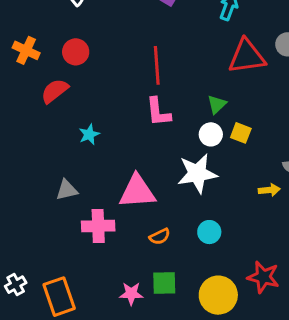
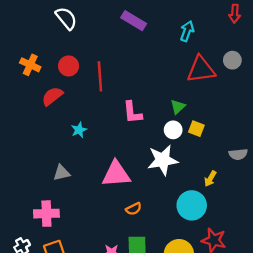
red line: (157, 65) -> (100, 76), moved
yellow arrow: (269, 190) -> (210, 179), moved, turned 126
pink cross: (98, 226) -> (46, 214), moved
cyan circle: (209, 232) -> (192, 205), moved, size x1.6

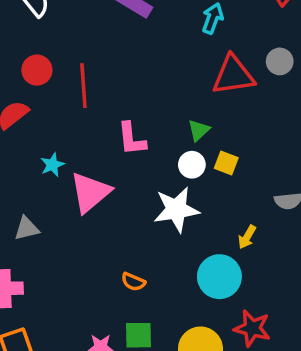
pink triangle: (116, 174) -> (90, 192), moved, turned -36
orange semicircle: (134, 209) -> (133, 282), turned 49

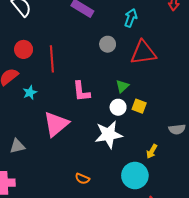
gray circle: (280, 61) -> (108, 44), moved
cyan star: (52, 165) -> (30, 93), moved

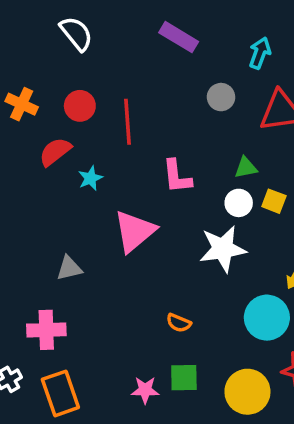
green triangle: (122, 86) -> (246, 168), turned 32

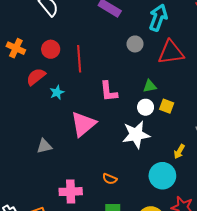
cyan arrow: (260, 53) -> (158, 18), size x1.4
pink cross: (46, 330) -> (71, 192), moved

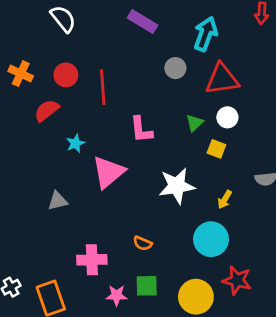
green triangle: (150, 86) -> (195, 123), turned -32
cyan star: (57, 92) -> (75, 143), moved
white circle: (146, 107) -> (227, 117), moved
yellow arrow: (179, 151) -> (225, 200), moved

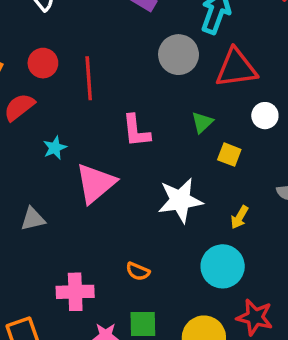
gray circle: (175, 68) -> (179, 55), size x1.5
white circle: (227, 117) -> (265, 116), moved

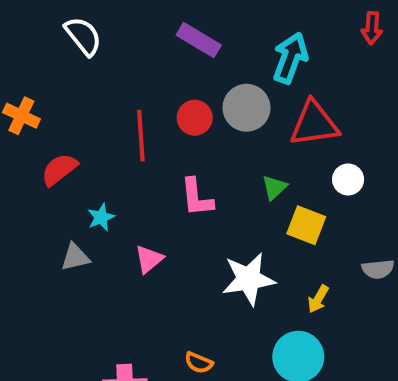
red circle: (43, 63) -> (195, 118), moved
yellow square: (229, 155) -> (306, 225), size x1.4
pink triangle: (95, 183) -> (149, 259), size x0.6
gray triangle: (33, 219) -> (75, 257), moved

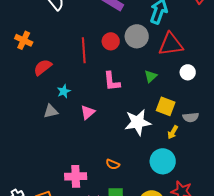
yellow square: (306, 225) -> (166, 106), moved
gray semicircle: (378, 269) -> (191, 117), moved

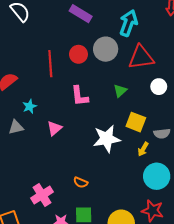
cyan circle: (163, 161) -> (157, 176), moved
pink cross: (76, 176) -> (42, 195), turned -30

